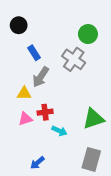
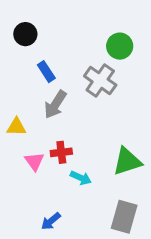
yellow triangle: (24, 93) -> (16, 127), moved
pink triangle: (25, 119) -> (34, 161), turned -48

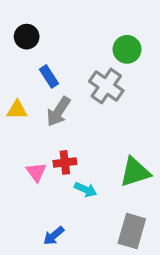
yellow triangle: (16, 127) -> (17, 110), moved

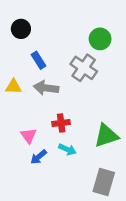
gray arrow: (58, 111) -> (46, 88), turned 65
red cross: (65, 162) -> (61, 123), moved
blue arrow: (54, 236) -> (39, 157), moved

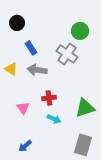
yellow triangle: (13, 87) -> (11, 69), turned 32
blue arrow: (39, 157) -> (25, 146), moved

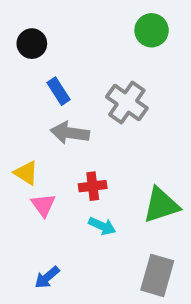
green circle: (80, 31) -> (152, 30), moved
yellow triangle: (11, 69) -> (26, 173), moved

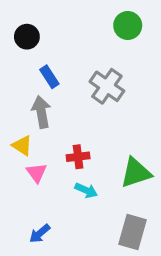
gray arrow: (70, 133) -> (41, 112), moved, turned 72

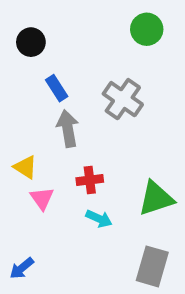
gray arrow: (41, 112) -> (68, 129), moved
blue arrow: (40, 234) -> (22, 268), moved

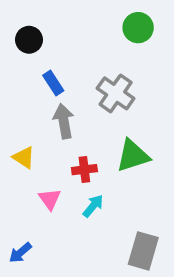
pink triangle: (42, 198) -> (50, 199), moved
green triangle: (156, 198) -> (133, 156), moved
cyan arrow: (99, 219) -> (93, 206), turned -75

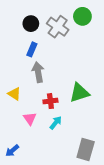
black circle: (29, 40) -> (31, 24), moved
blue rectangle: (53, 83) -> (32, 49), turned 56
gray cross: (116, 93) -> (58, 27), moved

